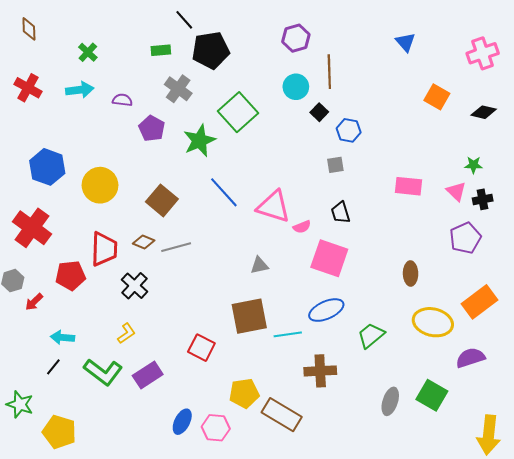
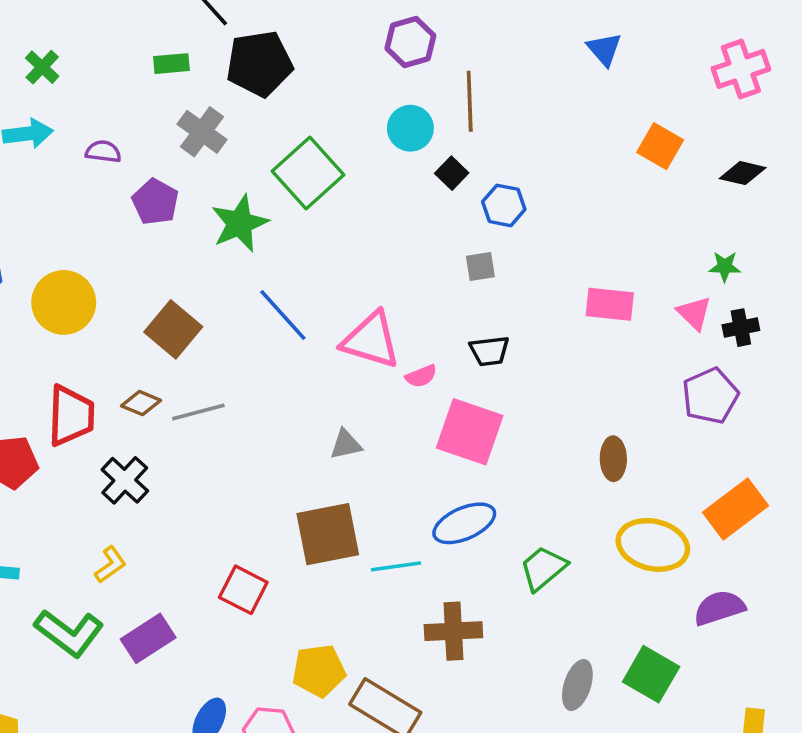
black trapezoid: (341, 213) -> (489, 351), turned -80

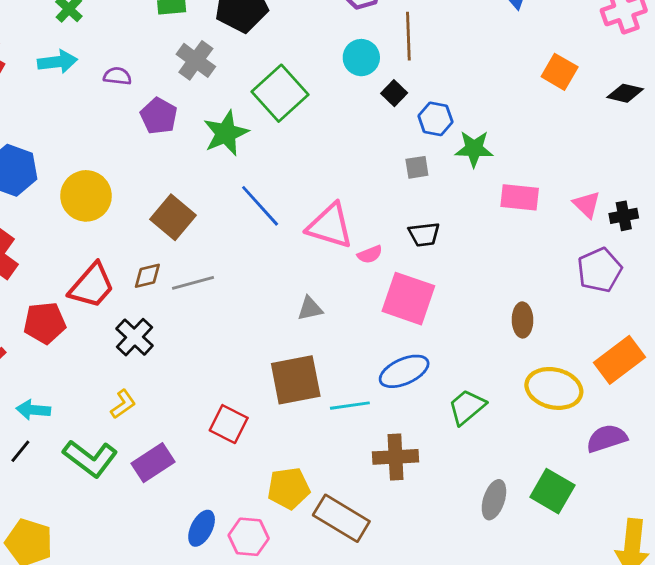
green star: (725, 267) -> (474, 149), moved, size x1.5
brown diamond: (141, 403) -> (147, 276), turned -36
red trapezoid: (71, 416) -> (92, 286), turned 39

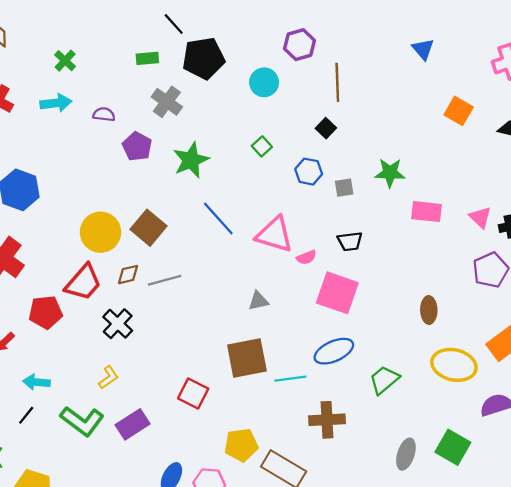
cyan circle: (361, 58) -> (264, 82), moved
green square: (280, 93) -> (262, 146), moved, size x0.5
blue hexagon: (435, 119) -> (309, 172), moved
yellow circle: (86, 196) -> (101, 232), moved

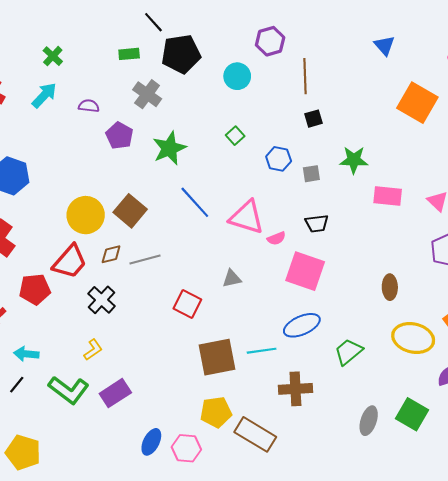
cyan arrow: (56, 103) -> (44, 95), turned -40
orange square: (459, 111) -> (417, 103), size x1.5
black square: (326, 128) -> (313, 119), moved, turned 30
brown square: (247, 358) -> (217, 357), moved
red square: (193, 393) -> (187, 304), moved

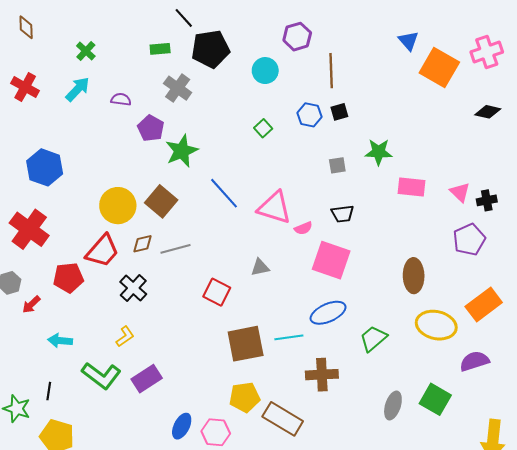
orange square: (417, 103) -> (439, 67), moved
green star: (169, 148) -> (182, 151), moved
blue hexagon: (279, 159) -> (309, 115), moved
brown ellipse: (390, 287) -> (414, 276), size x1.4
black line: (17, 385) -> (49, 391), moved, turned -30

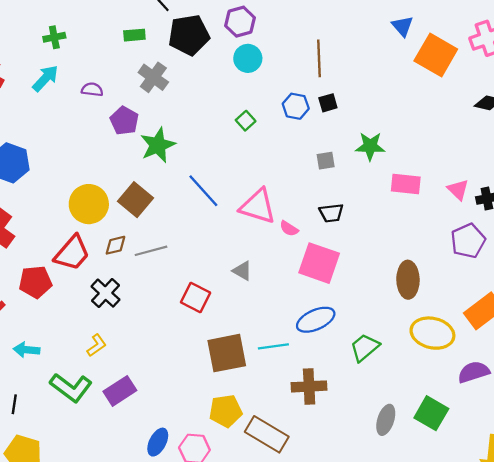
purple hexagon: (297, 37) -> (240, 22), moved
green cross: (86, 51) -> (54, 37), turned 36
pink semicircle: (303, 228) -> (289, 229), turned 54
gray triangle: (260, 267) -> (242, 271), turned 42

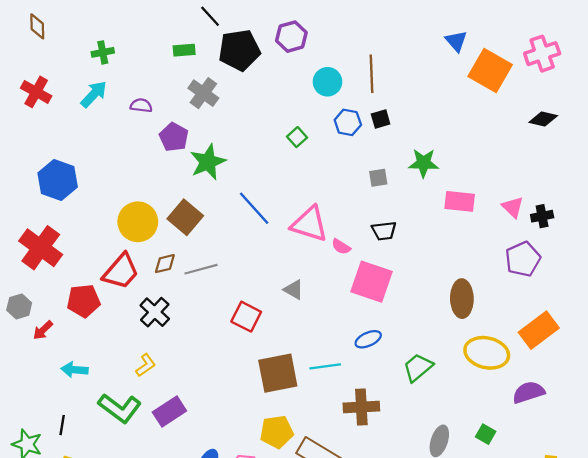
cyan circle: (248, 58) -> (327, 82), moved
blue ellipse: (316, 320) -> (368, 339), size x0.7
green square: (431, 413) -> (486, 434), size x0.6

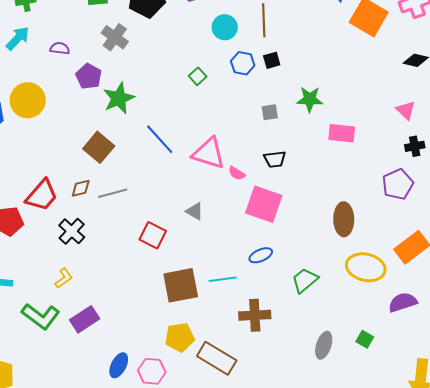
pink triangle: (513, 207) -> (406, 110), moved
yellow circle: (138, 222) -> (28, 100), moved

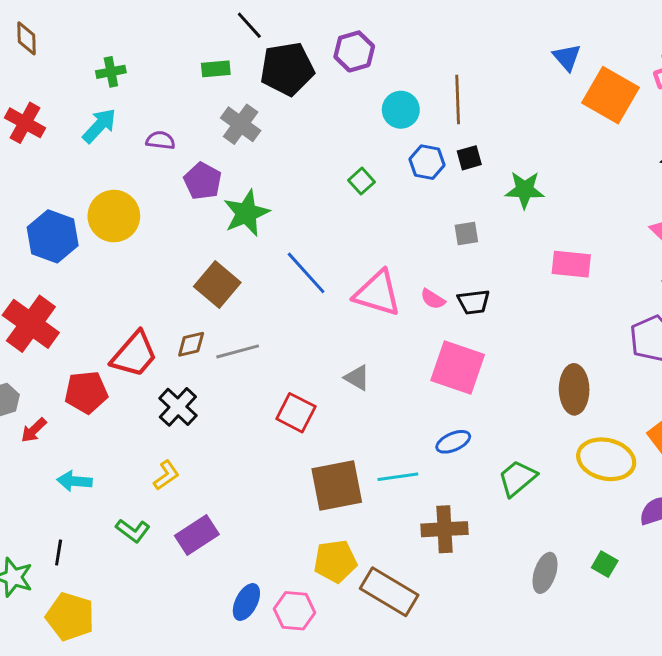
green star: (310, 99) -> (525, 190), moved
pink semicircle: (237, 173) -> (433, 299), moved
green L-shape: (41, 316) -> (133, 531), size x0.6

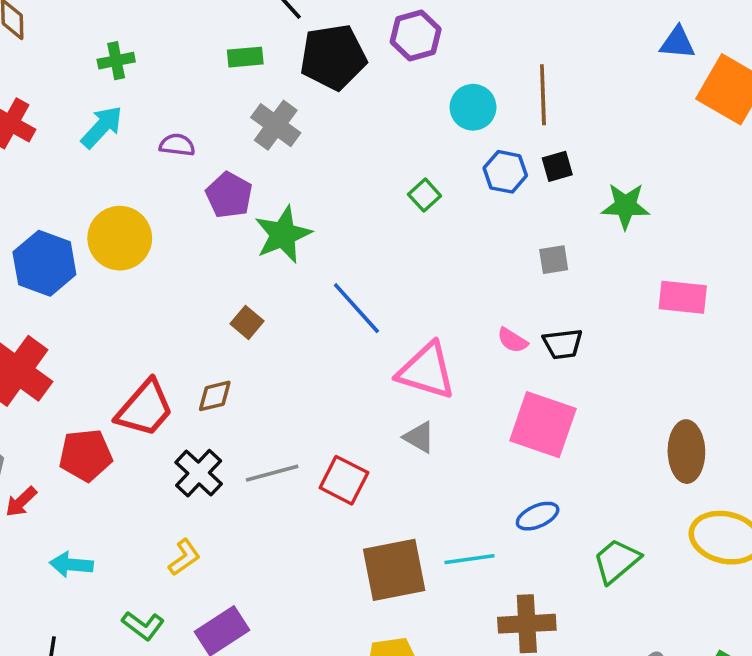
blue triangle: (567, 57) -> (677, 43), turned -44
brown square: (217, 284) -> (247, 322), size x0.6
pink triangle: (377, 293) -> (426, 371), moved
gray line: (238, 351) -> (272, 473), moved

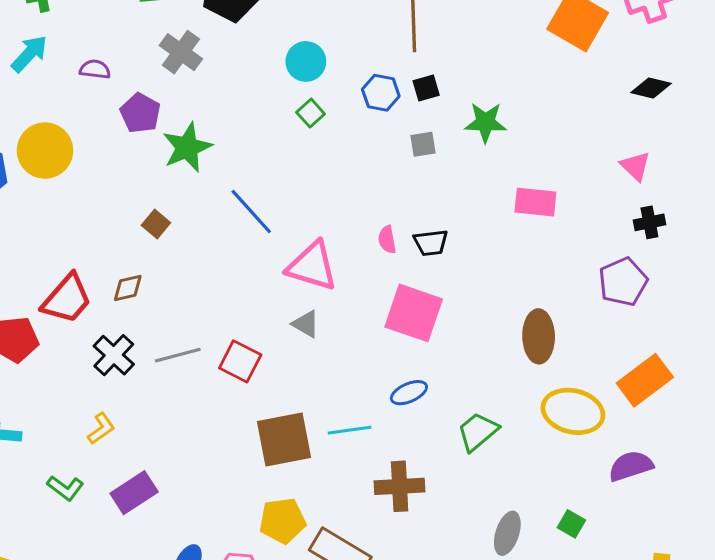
cyan circle: (473, 107) -> (306, 61), moved
gray square: (554, 260) -> (423, 144), moved
pink semicircle: (512, 340) -> (387, 240), turned 48

